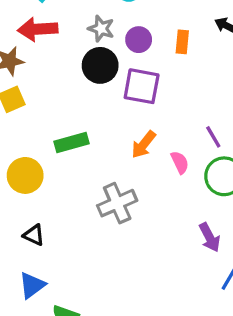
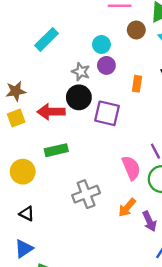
red arrow: (38, 29) -> (51, 112), moved
purple circle: (139, 40) -> (106, 65), moved
orange arrow: (144, 145) -> (127, 208), moved
pink semicircle: (180, 162) -> (131, 168), size x1.5

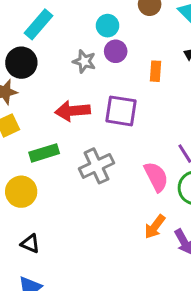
black circle: (79, 97) -> (21, 63), moved
red arrow: (51, 112) -> (73, 111), moved
green rectangle: (56, 150) -> (44, 153), moved
gray cross: (86, 194) -> (97, 166), moved

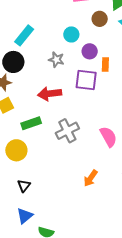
purple circle: (116, 51) -> (90, 51), moved
purple square: (121, 111) -> (86, 80), moved
orange arrow: (155, 227) -> (91, 178), moved
black triangle: (30, 244) -> (24, 186), turned 48

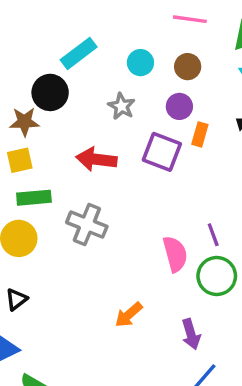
brown circle: (100, 19) -> (188, 67), moved
cyan circle: (71, 34) -> (140, 63), moved
green rectangle: (31, 123) -> (34, 198), moved
gray cross: (67, 131) -> (87, 225), moved, turned 35

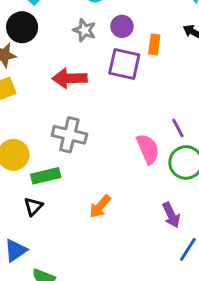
purple circle: (179, 106) -> (122, 26), moved
green rectangle: (34, 198) -> (46, 176), moved
black triangle: (17, 299) -> (33, 207), moved
orange arrow: (129, 315) -> (100, 206), moved

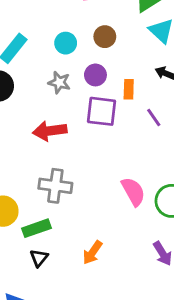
purple line: (178, 128) -> (154, 117), moved
black triangle: (33, 207) -> (39, 258), moved

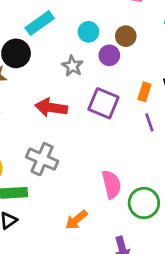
purple circle: (95, 75) -> (109, 55), moved
orange rectangle: (129, 89) -> (144, 92), moved
orange arrow: (92, 252) -> (76, 220), moved

